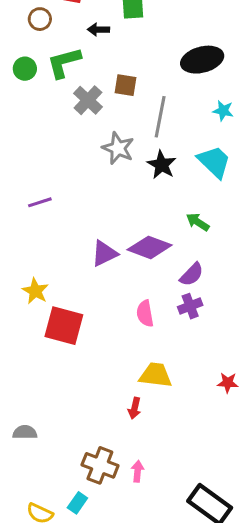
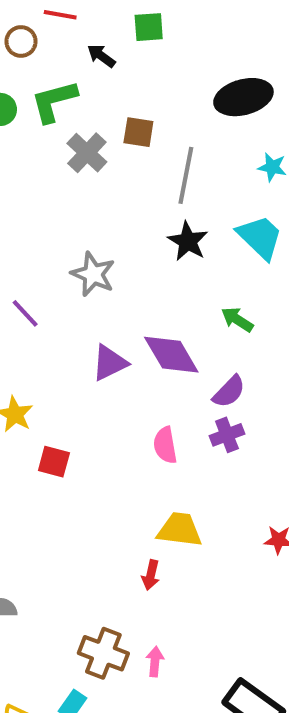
black arrow: (98, 30) -> (101, 56), turned 35
gray star: (118, 148) -> (93, 274), moved
purple line: (40, 202) -> (25, 313), moved, turned 65
purple diamond: (150, 247) -> (171, 355), turned 39
red square: (64, 326) -> (54, 462), size x0.6

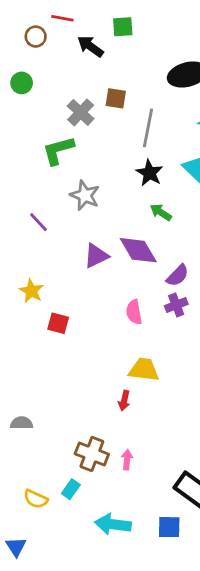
black arrow: (101, 56) -> (90, 46), size x1.4
green L-shape: (54, 101) -> (58, 150), moved
green arrow: (237, 320) -> (161, 212), moved

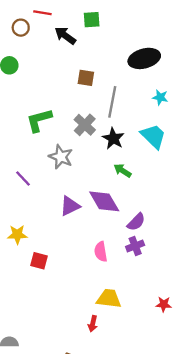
gray cross: (81, 112) -> (85, 125), moved
yellow star: (31, 291) -> (17, 235), turned -30

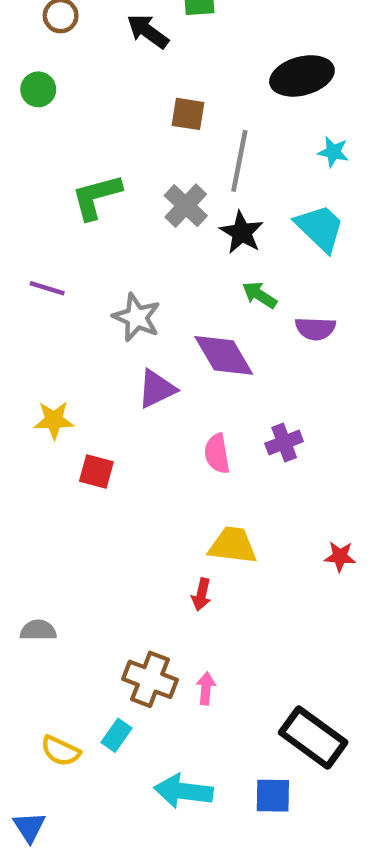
gray star: (61, 157) -> (137, 317), moved
purple line: (23, 179) -> (47, 288), moved, turned -30
purple triangle: (70, 206) -> (157, 389), moved
purple semicircle: (136, 222) -> (315, 329), moved, turned 48

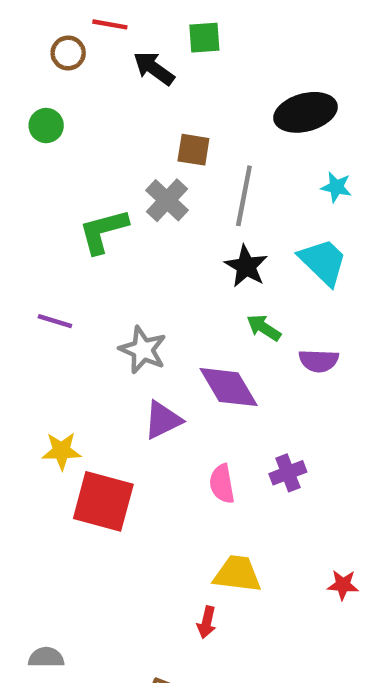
gray cross: (186, 206) -> (167, 200), moved
red square: (96, 472) -> (103, 501), size x1.8

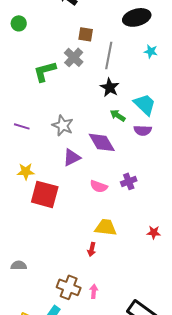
cyan trapezoid: (323, 262) -> (145, 104), moved
purple line: (55, 321) -> (22, 126), moved
pink semicircle: (222, 484) -> (99, 186), turned -60

